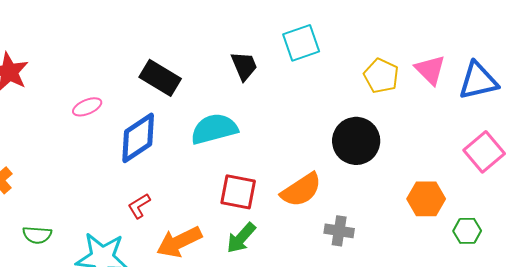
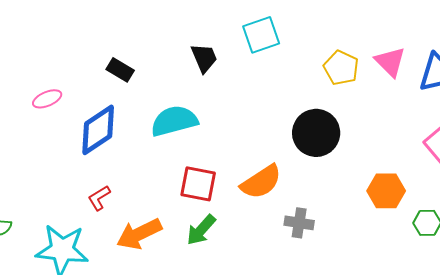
black rectangle: (160, 78) -> (120, 70), size x0.7

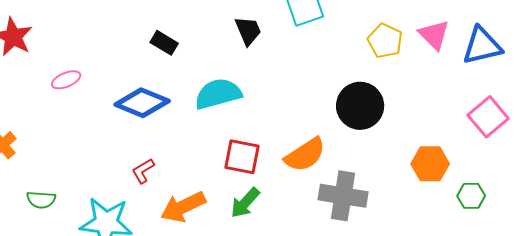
pink ellipse: (47, 99) -> (66, 80), moved
blue diamond: (98, 130) -> (142, 103), turned 56
gray cross: (299, 223) -> (343, 196), size x1.6

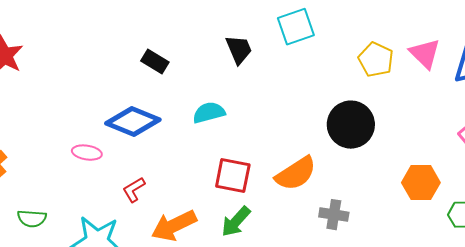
pink ellipse: (66, 80) -> (87, 153), moved, turned 32
cyan semicircle: (218, 94) -> (209, 113), size x0.7
gray cross: (343, 196) -> (334, 215), size x0.6

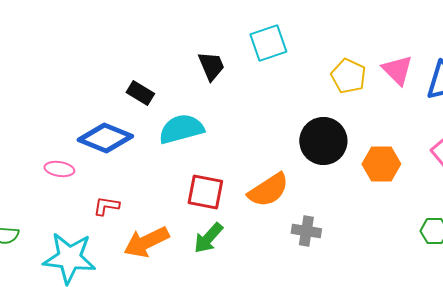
black rectangle: (155, 62) -> (140, 93), moved
cyan semicircle: (209, 113) -> (181, 129), size x1.4
orange hexagon: (421, 183) -> (381, 164), moved
red L-shape: (134, 190) -> (106, 206), turned 40

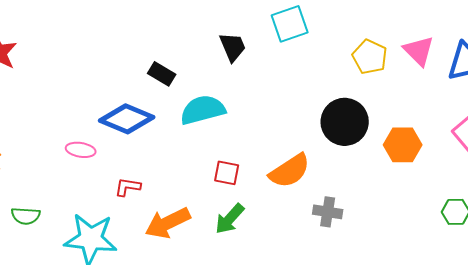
red square: (205, 192) -> (227, 173), size x0.7

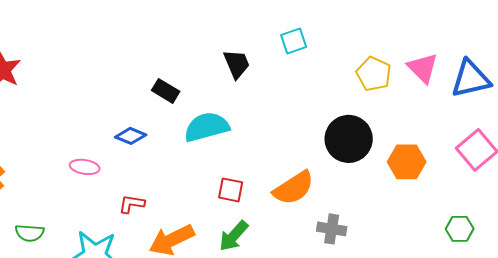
cyan square: (290, 24) -> (294, 41), size x0.7
blue diamond: (127, 119) -> (131, 136), size x0.6

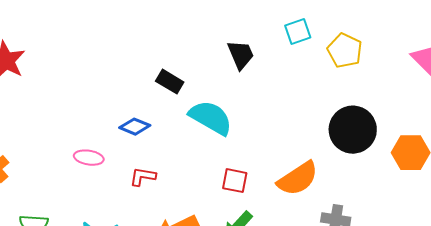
yellow pentagon: (374, 74) -> (345, 51), moved
cyan semicircle: (207, 127) -> (211, 118), turned 45
red L-shape: (132, 204) -> (143, 177), moved

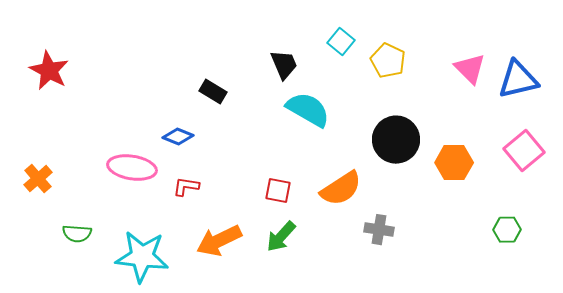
cyan square: (298, 32) -> (341, 42), turned -32
cyan semicircle: (211, 118) -> (308, 110), moved
pink ellipse: (89, 158) -> (132, 168), size x1.6

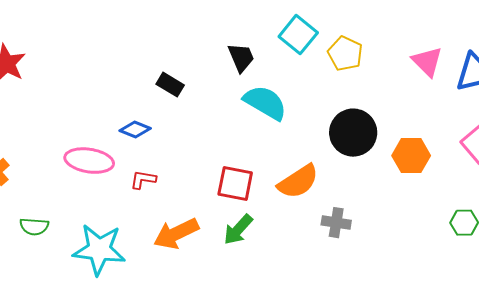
cyan square: (341, 42) -> (298, 35), size x1.4
red square: (278, 191) -> (235, 184), size x1.4

